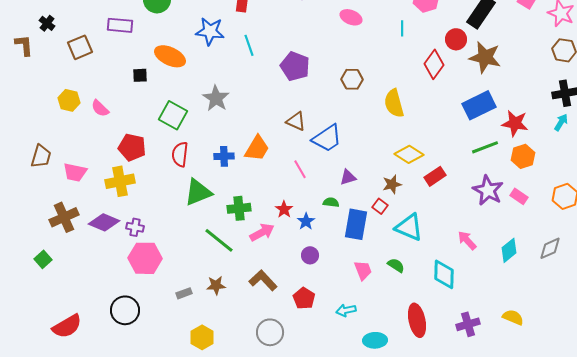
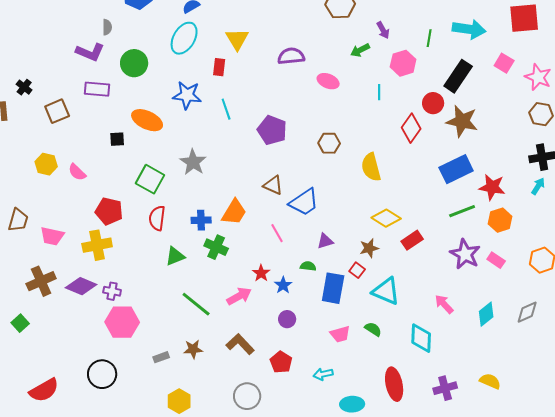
green triangle: (198, 192) -> (175, 256), size x0.7
green cross: (239, 208) -> (216, 247), moved, turned 30
pink trapezoid: (363, 270) -> (340, 334), turned 95

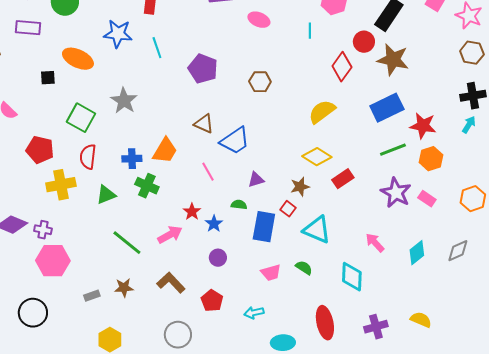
yellow semicircle: (371, 167) -> (322, 112), moved, turned 68
yellow cross: (97, 245) -> (61, 185), moved

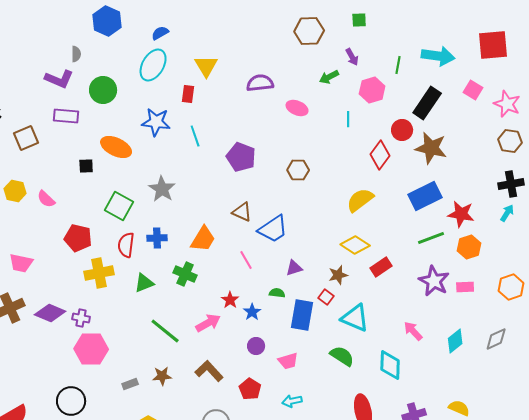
blue cross: (132, 159) -> (157, 238), moved
pink rectangle: (427, 199) -> (465, 287), turned -36
green semicircle: (304, 268) -> (342, 356), size x1.4
pink trapezoid: (271, 273) -> (288, 361), moved

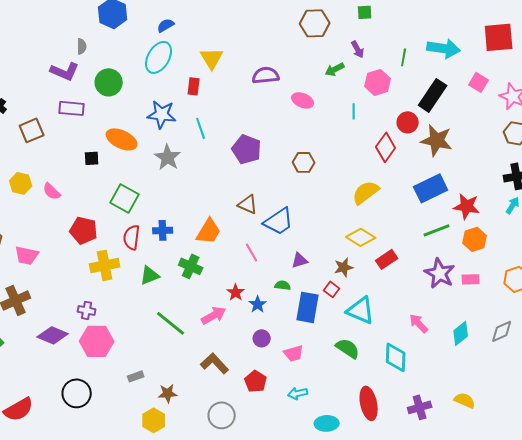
gray star: (162, 189) -> (168, 157), moved
purple diamond: (50, 313) -> (53, 335), moved
brown star: (162, 376) -> (168, 393), moved

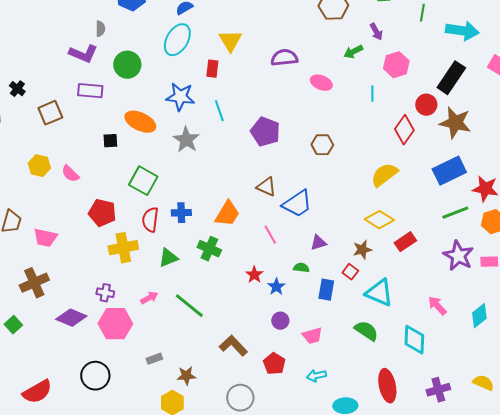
green line: (404, 57) -> (422, 13), moved
blue rectangle: (308, 307) -> (326, 290), size x0.7
pink arrow: (214, 315) -> (149, 298), moved, size x0.7

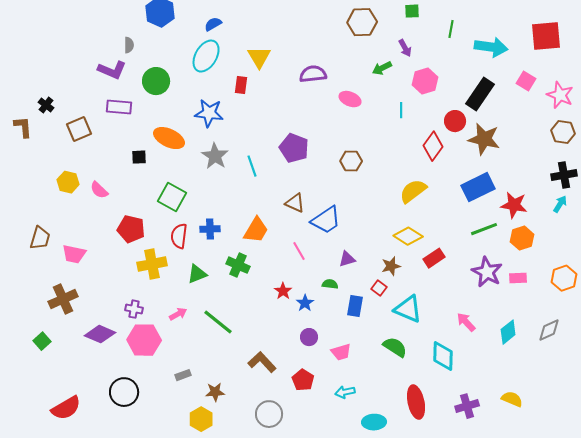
cyan line: (219, 111) -> (252, 166), moved

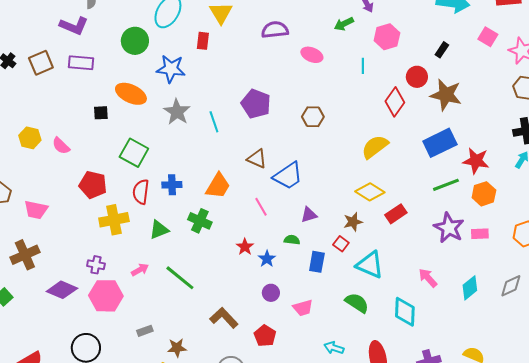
green circle: (156, 81) -> (135, 41), moved
black rectangle: (480, 94) -> (442, 50), size x0.5
brown square: (79, 129) -> (41, 63), moved
cyan arrow: (345, 392) -> (334, 348), moved, turned 30

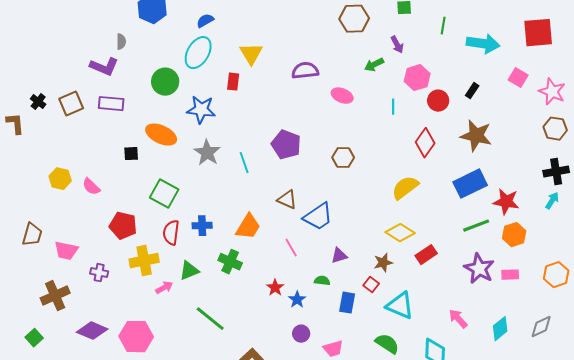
red circle: (417, 77) -> (438, 101), moved
purple cross: (96, 265) -> (99, 273), moved
pink arrow: (140, 270) -> (164, 288), moved

